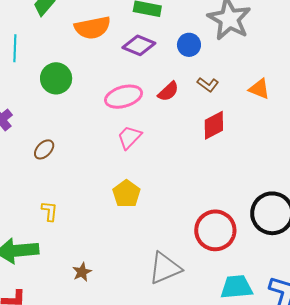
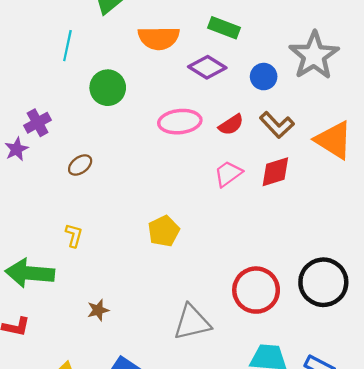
brown L-shape: (208, 85) -> (277, 125), size x1.4
orange triangle: (259, 89) -> (334, 140), size x1.6
pink trapezoid: (129, 137) -> (228, 174), moved

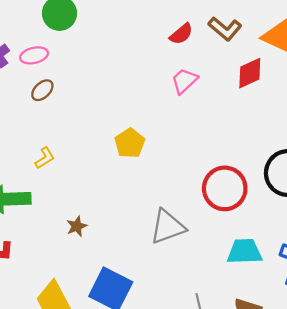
pink ellipse: (180, 122) -> (34, 55), moved, size x0.7
red diamond: (275, 172) -> (250, 73), moved
yellow L-shape: (74, 235) -> (45, 158), turned 50

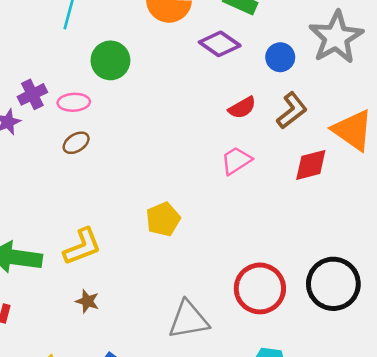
brown L-shape: (225, 29) -> (292, 110), turned -88
yellow L-shape: (45, 158) -> (82, 247), moved, size x1.6
brown star: (77, 226) -> (87, 301), turned 30

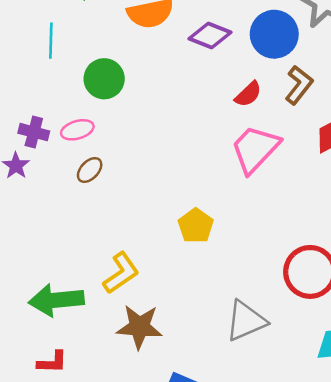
blue circle: (280, 57) -> (274, 34), size x1.6
purple cross: (32, 94) -> (34, 132), turned -36
pink trapezoid: (236, 161) -> (255, 149), size x1.6
brown star: (87, 301) -> (140, 327), size x1.8

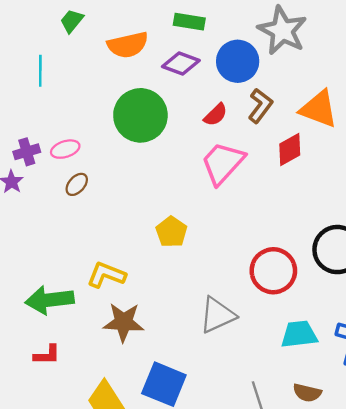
green circle: (104, 79) -> (140, 115), moved, size x1.5
purple cross: (34, 132) -> (27, 152), turned -30
yellow L-shape: (121, 273) -> (106, 275), turned -123

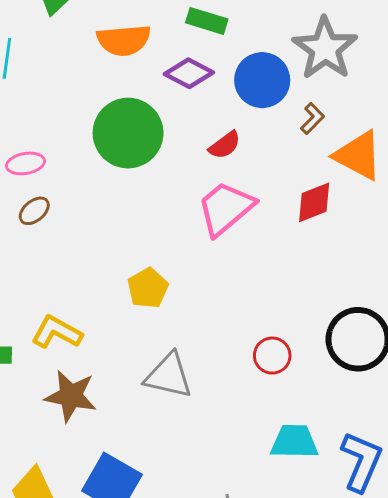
brown L-shape: (260, 106) -> (312, 119), moved, size x0.7
red circle: (273, 271) -> (272, 356), size x0.6
gray triangle: (217, 315) -> (169, 376), moved, turned 30

